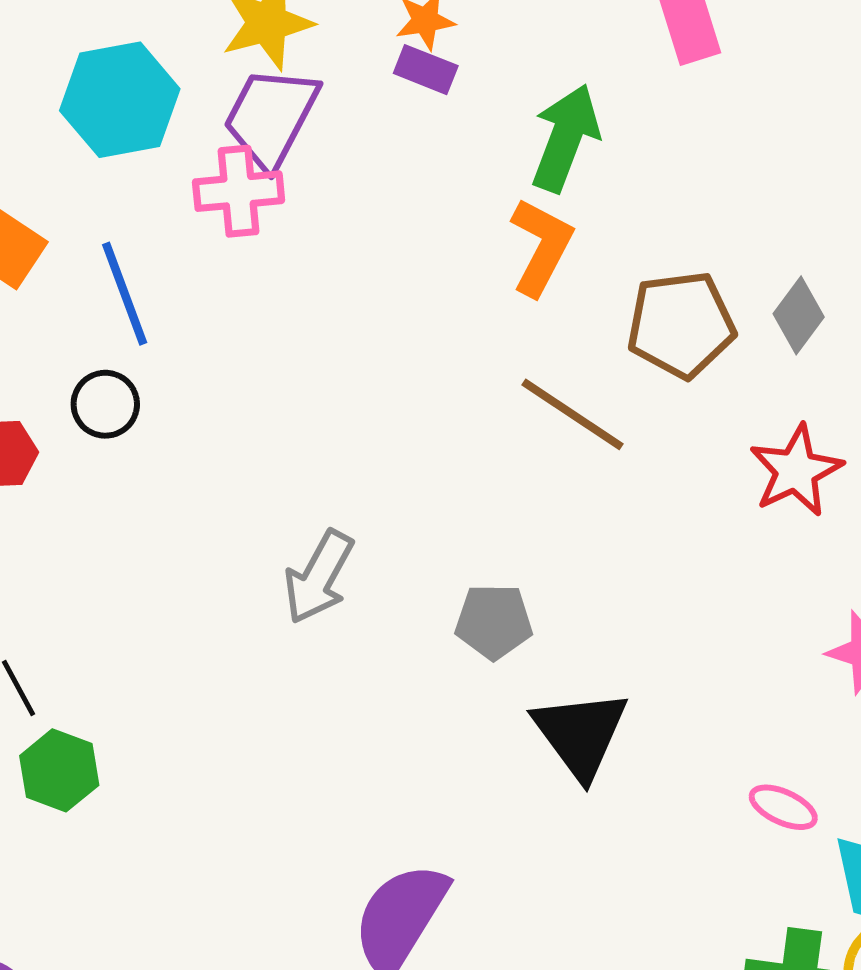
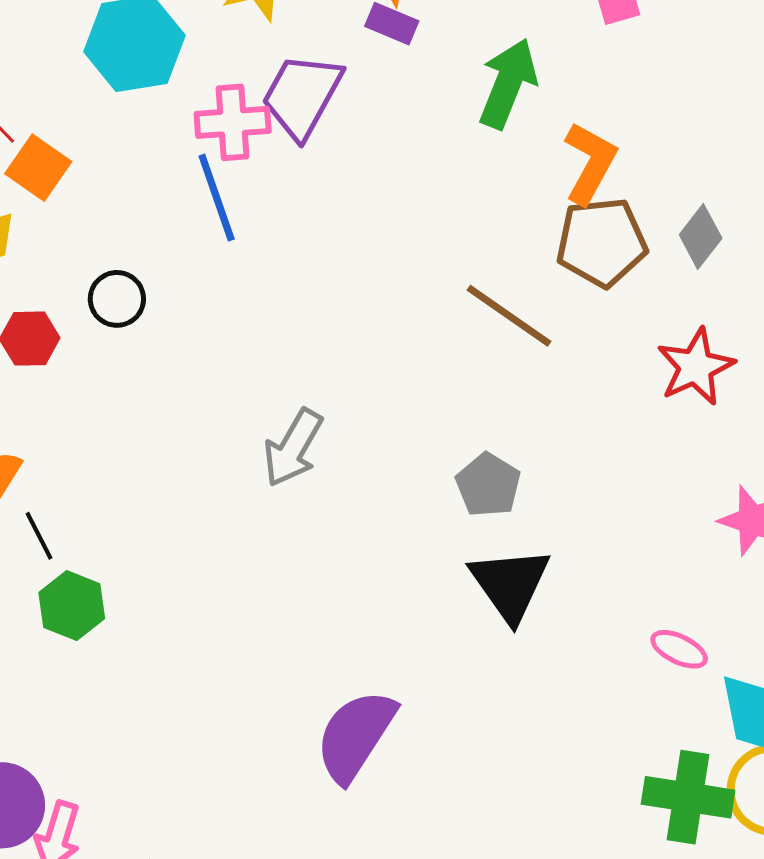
purple trapezoid: (271, 117) -> (302, 96), moved
orange L-shape: (541, 247) -> (590, 163), moved
blue line: (125, 294) -> (217, 198), moved
gray pentagon: (494, 622) -> (488, 485), moved, turned 30

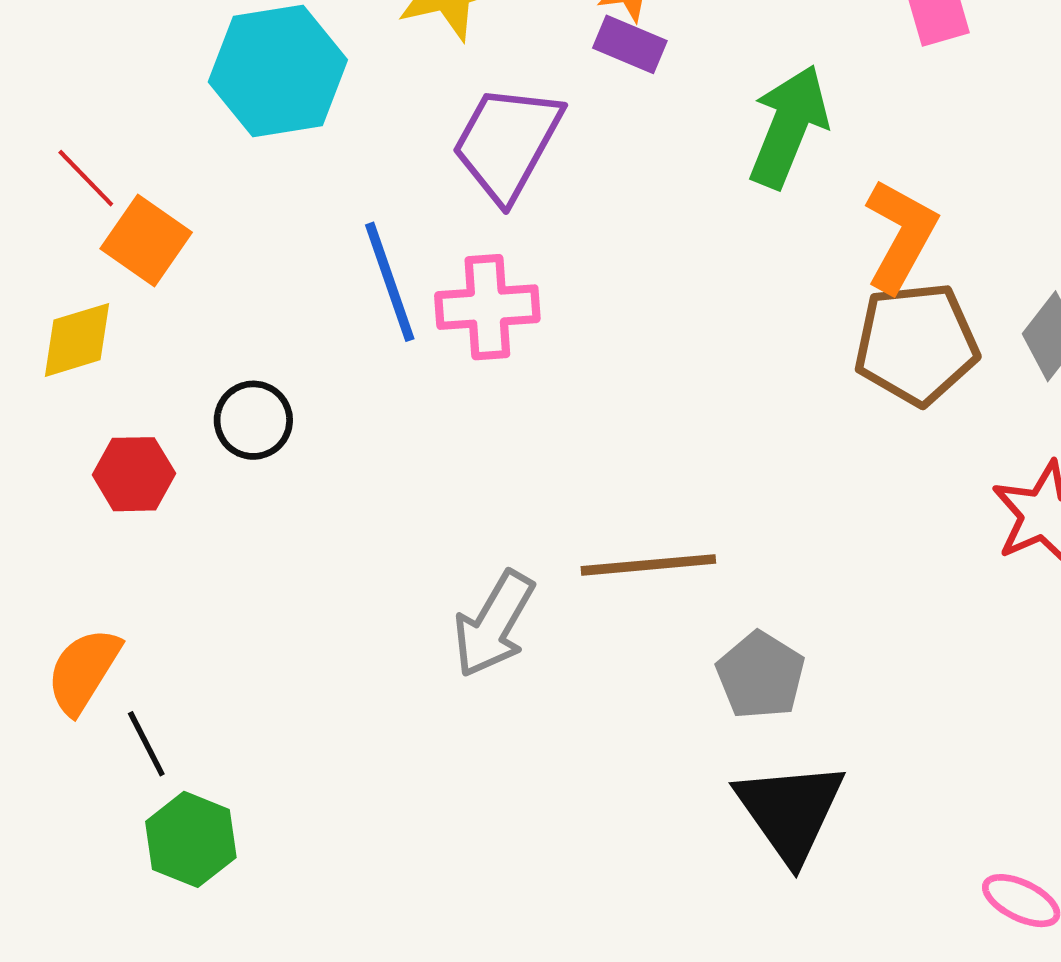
pink cross: (233, 122) -> (487, 307), moved
brown line: (509, 316) -> (648, 565), moved, turned -40

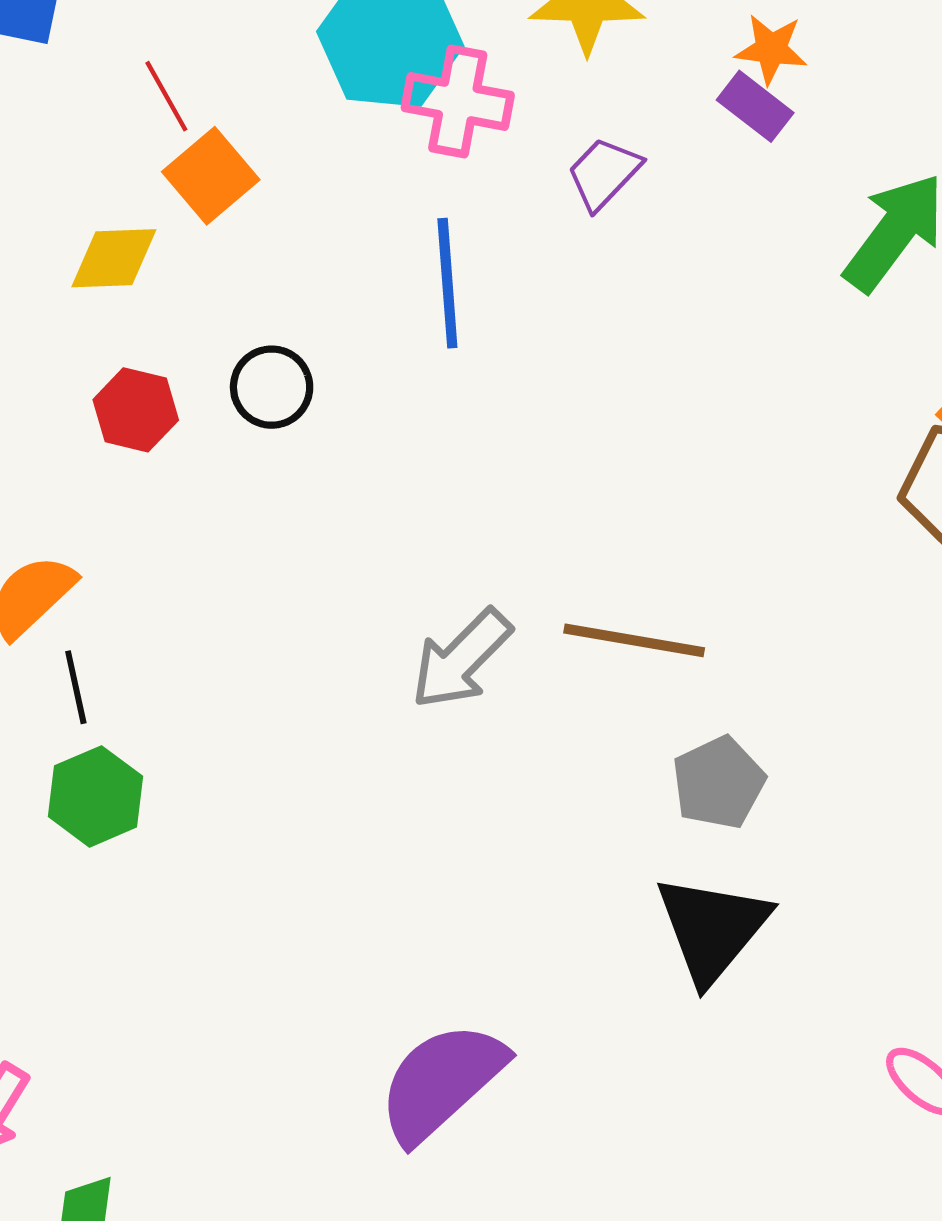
purple trapezoid: (507, 143) -> (604, 173), size x0.6
pink cross: (487, 307) -> (458, 102), moved

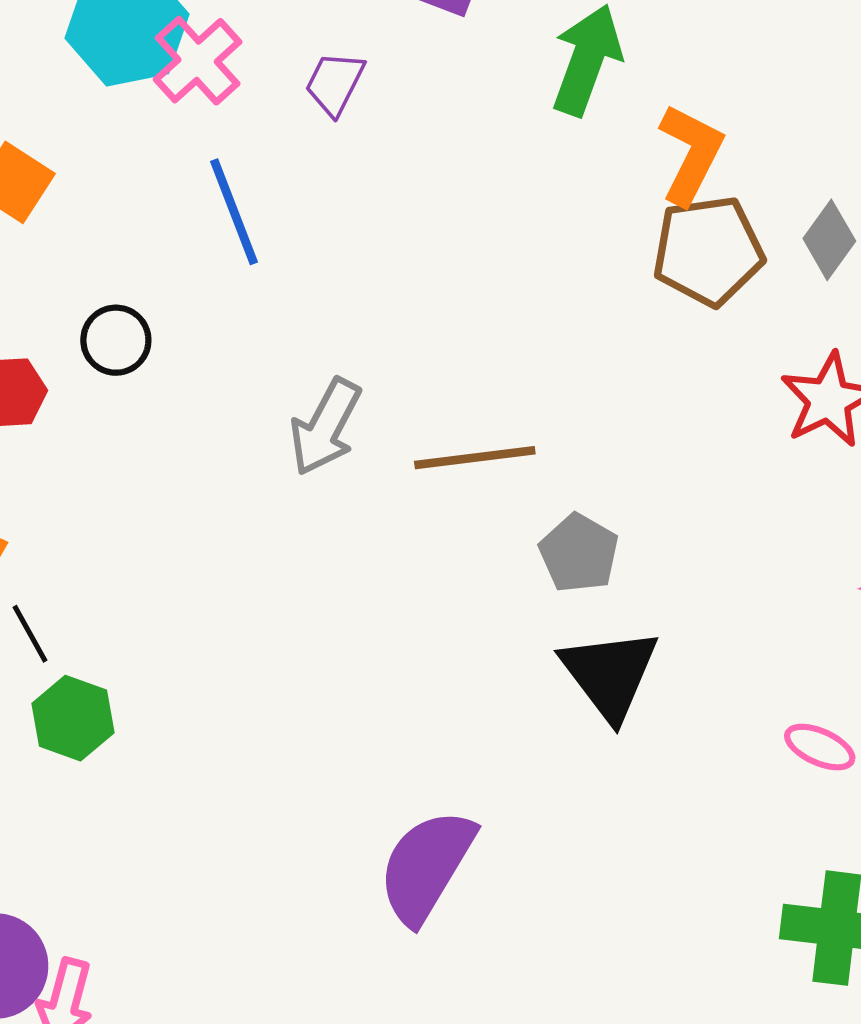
pink cross: (458, 102) -> (198, 61), turned -36
gray arrow: (461, 659) -> (325, 427), moved

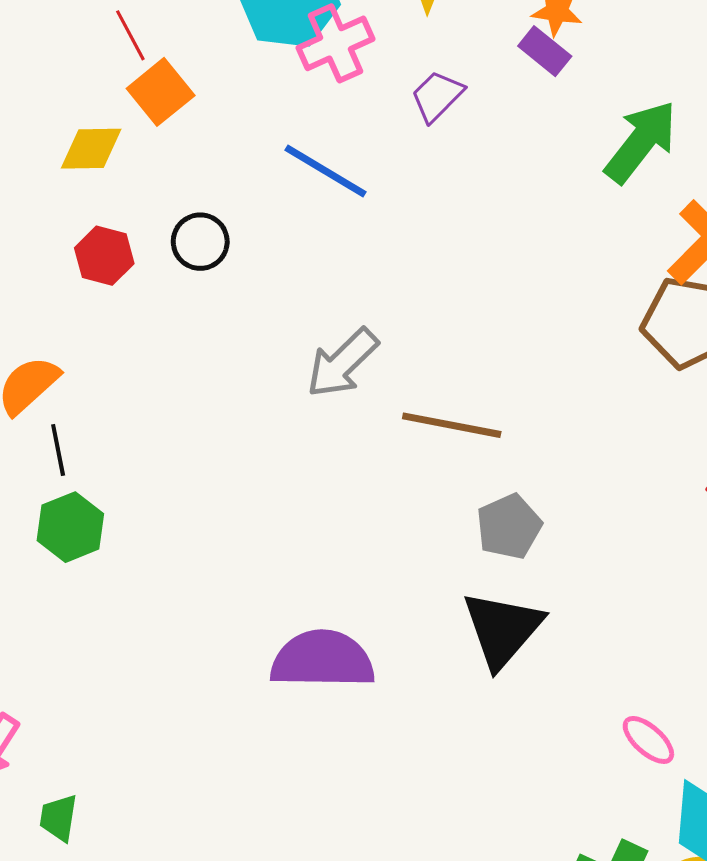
blue line: (234, 212) -> (326, 171), turned -56
purple semicircle: (426, 866) -> (322, 659), moved, turned 42

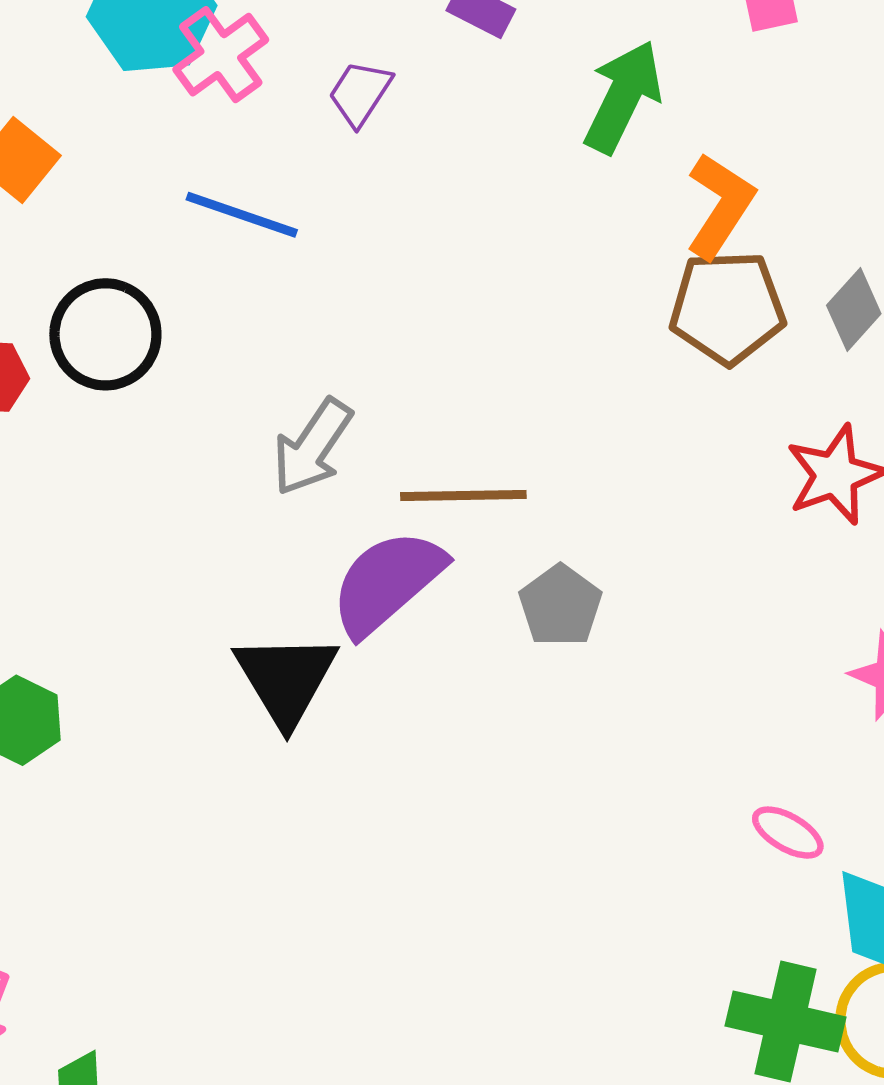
black circle: (200, 242) -> (105, 334), size x1.5
black triangle: (502, 629) -> (286, 679), moved
purple semicircle: (322, 659) -> (387, 582), moved, turned -30

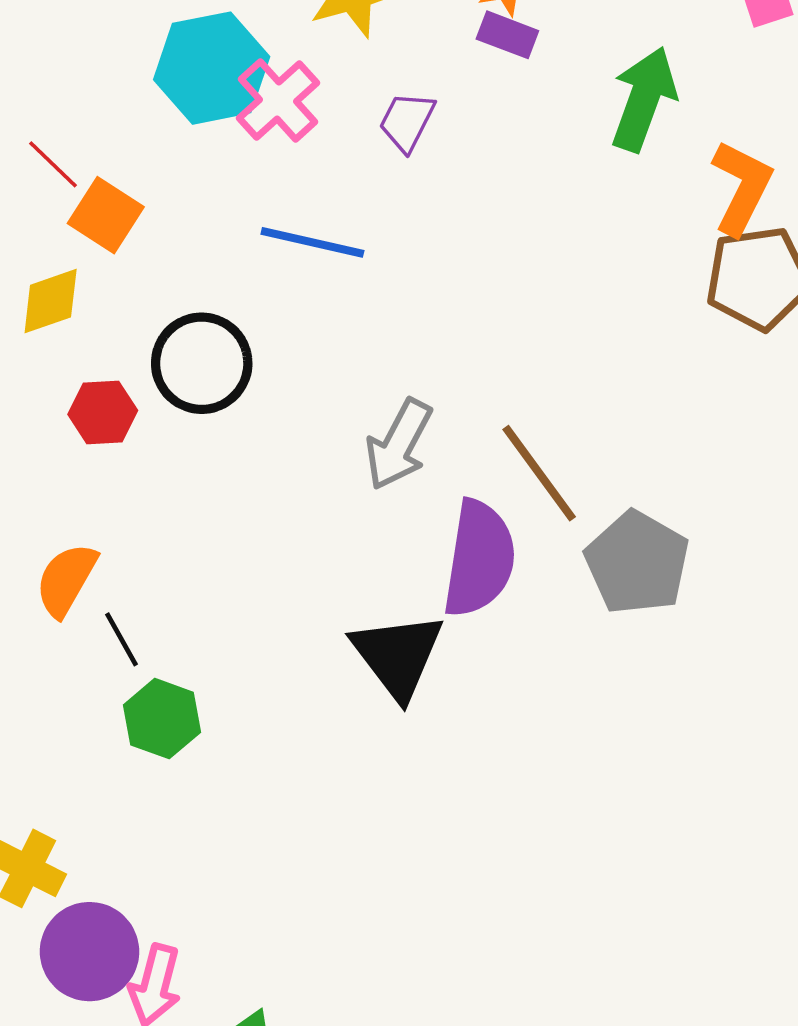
brown line: (463, 495) -> (539, 473), turned 61
purple semicircle: (387, 582) -> (479, 559), turned 146
gray pentagon: (560, 606) -> (637, 563), size x1.4

